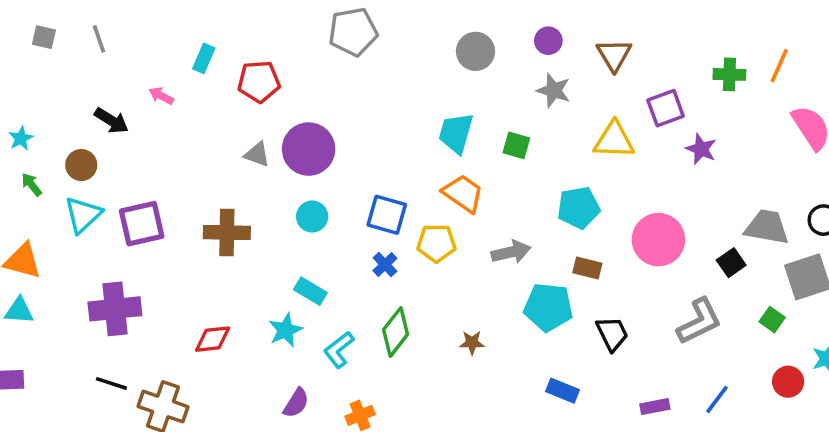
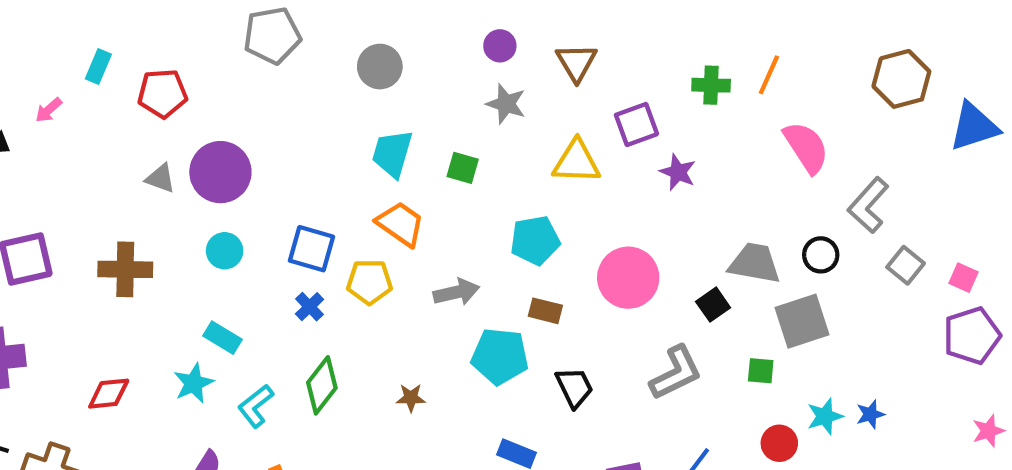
gray circle: (476, 51) -> (380, 67), moved
pink arrow: (161, 96) -> (49, 110), turned -70
green square: (772, 320) -> (761, 371), turned -30

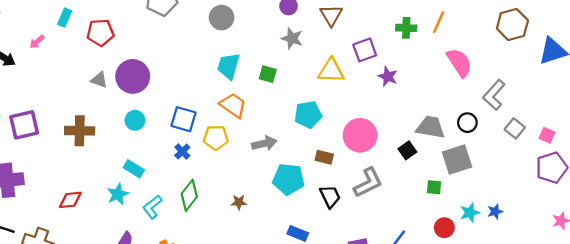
brown rectangle: (545, 311) -> (324, 157), moved
gray L-shape: (676, 373) -> (368, 183), moved

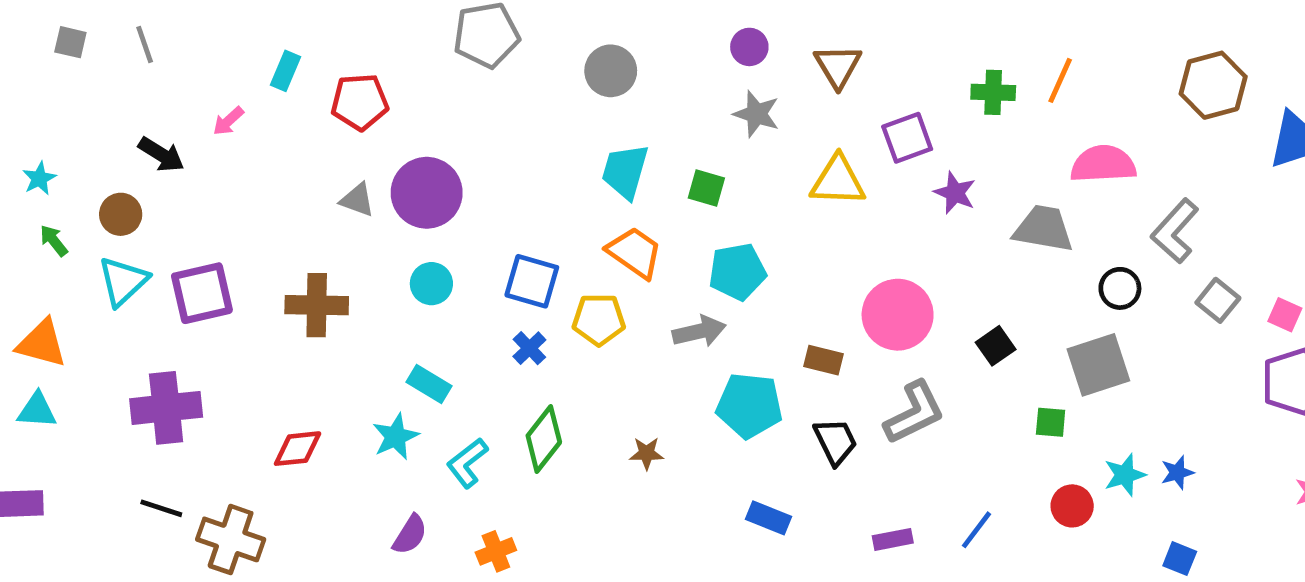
pink semicircle: (459, 63) -> (1103, 164), turned -60
cyan pentagon: (308, 115) -> (737, 272), moved
gray trapezoid: (430, 127) -> (1043, 229), moved

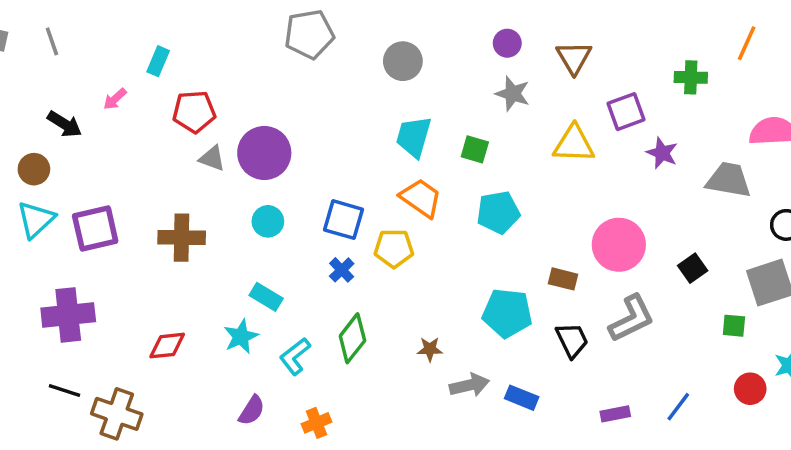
orange line: (1060, 80) -> (747, 43), moved
red pentagon: (360, 102) -> (194, 112), moved
gray arrow: (699, 331) -> (469, 385), moved

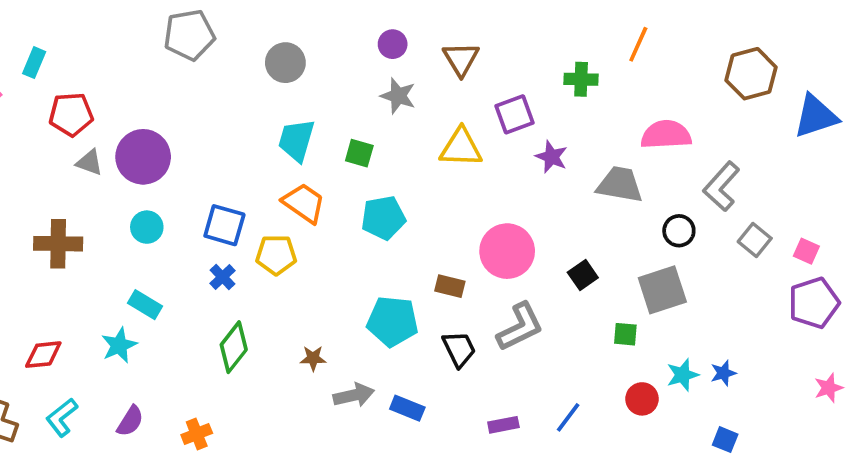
cyan L-shape: (295, 356) -> (62, 417), moved

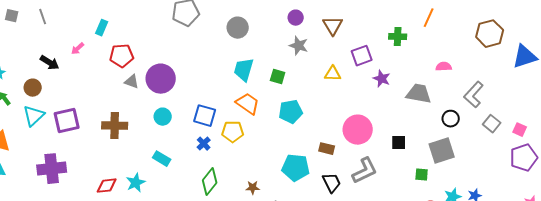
pink semicircle: (666, 135) -> (444, 67), size x0.6
yellow triangle: (461, 148) -> (333, 74), size x0.7
black square: (583, 275) -> (399, 143), turned 35
cyan star: (119, 345) -> (136, 183), moved

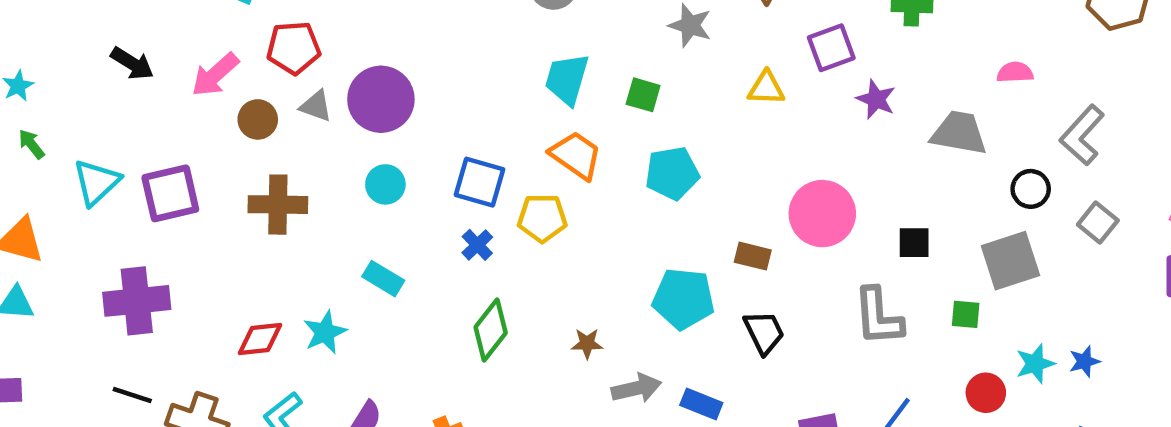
pink arrow: (78, 49) -> (215, 75), moved, size x1.6
brown circle: (33, 88) -> (258, 119), moved
gray square: (492, 124) -> (1098, 223), moved
gray L-shape: (365, 171) -> (878, 317), moved, turned 112

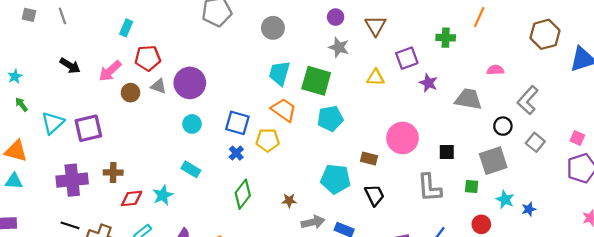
green square: (643, 95) -> (316, 81), size x1.8
brown cross: (278, 205) -> (113, 173), moved, size x0.7
cyan star: (1035, 364) -> (505, 199), moved, turned -30

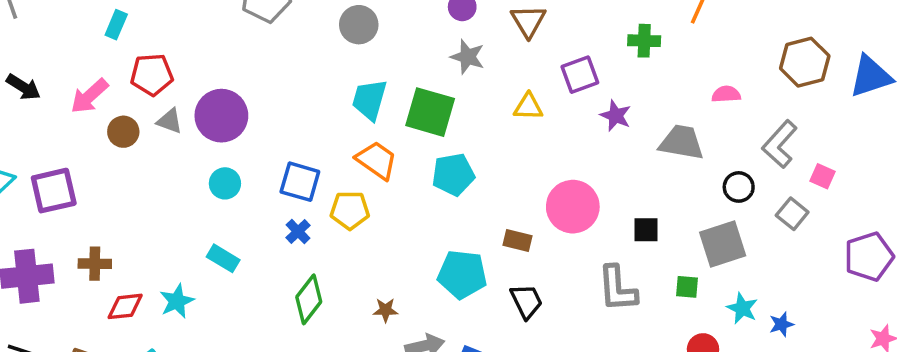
brown hexagon: (545, 34) -> (805, 62), moved
pink square: (577, 138) -> (823, 176), moved

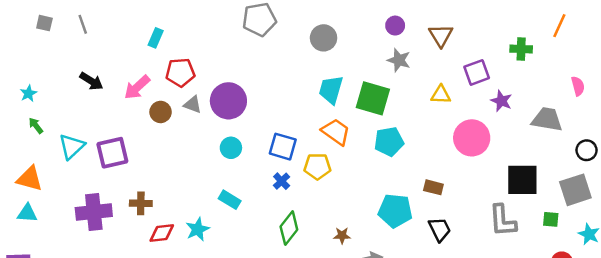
pink semicircle: (726, 94) -> (578, 86), turned 78
pink circle: (573, 207) -> (472, 138), moved
black square: (646, 230) -> (522, 180), size x1.8

